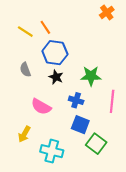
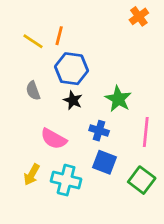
orange line: (45, 27) -> (59, 36), turned 48
green star: (91, 76) -> (118, 99), turned 30
green square: (96, 144) -> (142, 180), moved
cyan cross: (52, 151) -> (66, 180), moved

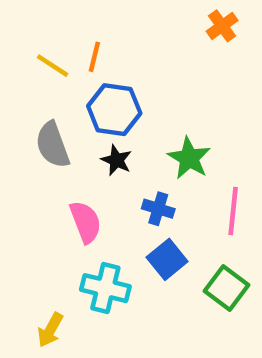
gray semicircle: (33, 91) -> (53, 145), size x1.5
pink semicircle: (54, 139) -> (86, 222), turned -140
blue square: (105, 162) -> (167, 259), turned 30
yellow arrow: (32, 175) -> (50, 330), moved

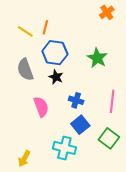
green star: (189, 158) -> (97, 58), moved
cyan cross: (105, 288) -> (64, 148), moved

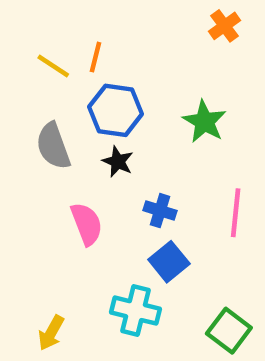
green square: (109, 138) -> (229, 331), moved

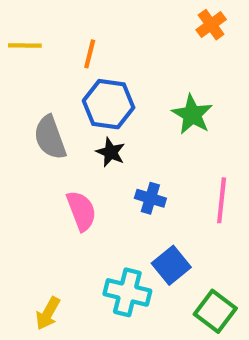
yellow line: (53, 66) -> (25, 46), moved, turned -32
blue square: (169, 262) -> (171, 265), moved

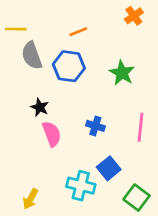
orange line: (90, 54) -> (78, 32), moved, turned 54
gray semicircle: (50, 138) -> (32, 56), moved
black star: (111, 152) -> (40, 107), moved

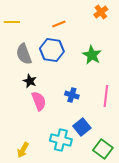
gray semicircle: (32, 56) -> (24, 54), moved

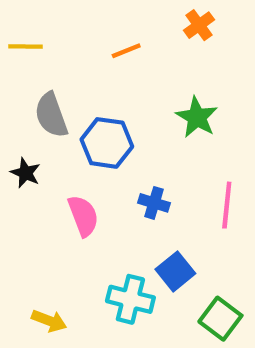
orange cross: (101, 12) -> (199, 25), moved
blue hexagon: (52, 50) -> (107, 143), moved
black star: (30, 81) -> (25, 173), moved
yellow arrow: (23, 150) -> (49, 321), turned -98

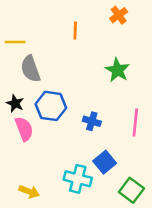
yellow line: (25, 47) -> (15, 42), moved
orange line: (126, 51) -> (75, 31), turned -66
blue hexagon: (107, 143) -> (51, 106), moved
pink semicircle: (83, 216) -> (24, 129), moved

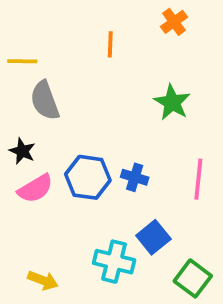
blue hexagon: (51, 106) -> (88, 177), moved
pink semicircle: (24, 129) -> (35, 189), turned 80

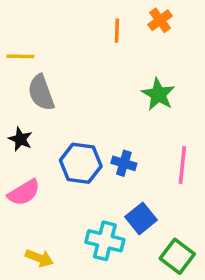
orange line: (110, 44) -> (117, 31), moved
pink semicircle: (35, 189) -> (24, 193), moved

